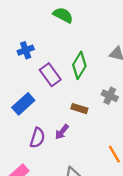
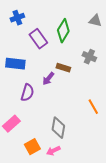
blue rectangle: (23, 104) -> (15, 64), turned 48
purple arrow: (62, 132) -> (48, 79), moved

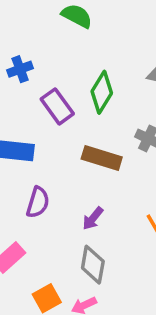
brown rectangle: (63, 68) -> (102, 158), size x1.5
purple arrow: (48, 79) -> (93, 218), moved

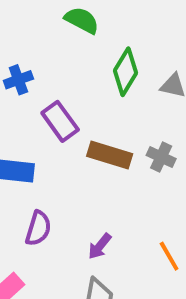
green diamond: (102, 92) -> (125, 72), moved
brown rectangle: (102, 158) -> (110, 155), moved

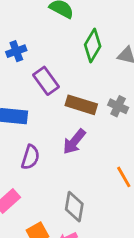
purple arrow: (100, 246) -> (74, 142), moved, size x1.4

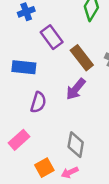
brown rectangle: (81, 105) -> (82, 58), turned 35

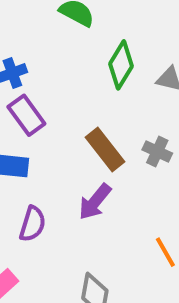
purple rectangle: (52, 37) -> (26, 115), moved

